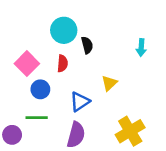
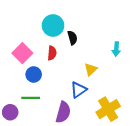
cyan arrow: (141, 48) -> (116, 49), moved
blue triangle: (80, 102) -> (79, 90), moved

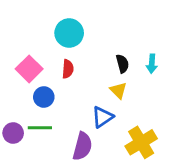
black semicircle: (72, 38) -> (122, 64), moved
yellow triangle: (91, 69) -> (118, 90), turned -32
purple circle: (10, 112) -> (13, 133), moved

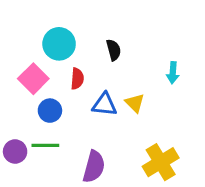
cyan circle: (69, 33) -> (59, 44), moved
black semicircle: (122, 64) -> (114, 50), moved
blue triangle: (102, 117) -> (105, 104), moved, turned 40

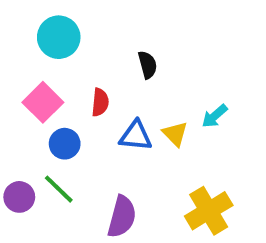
cyan circle: (59, 44) -> (59, 37), moved
cyan arrow: (173, 73) -> (215, 116), moved, turned 45
green line: (45, 145) -> (59, 189), turned 44

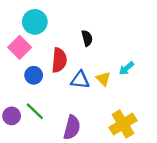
pink square: (43, 102) -> (20, 47), moved
red semicircle: (100, 102) -> (59, 60), size x1.5
blue circle: (65, 144) -> (34, 75), moved

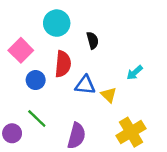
cyan circle: (35, 22) -> (57, 23), moved
yellow triangle: (103, 79) -> (109, 95), moved
purple circle: (12, 116) -> (12, 133), moved

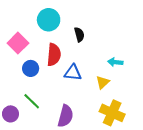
cyan arrow: (135, 73) -> (115, 62), turned 48
yellow triangle: (109, 95) -> (103, 82), moved, turned 32
yellow cross: (131, 132) -> (112, 113), turned -35

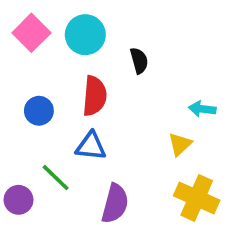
pink square: (18, 43) -> (31, 33), moved
blue circle: (31, 68) -> (39, 111), moved
blue triangle: (73, 73) -> (91, 146), moved

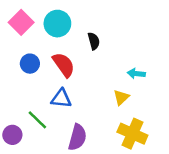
red semicircle: (95, 96) -> (64, 65), turned -40
blue circle: (39, 111) -> (30, 64), moved

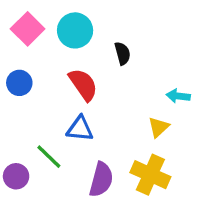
blue circle: (30, 64) -> (19, 83), moved
yellow cross: (132, 134) -> (150, 175), moved

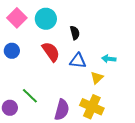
blue triangle: (80, 129) -> (78, 61), moved

